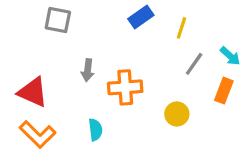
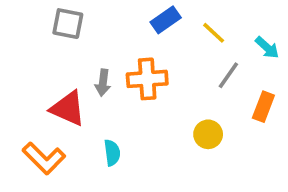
yellow line: (182, 28) -> (214, 33), turned -65
cyan arrow: (230, 56) -> (267, 48), moved
orange cross: (125, 87) -> (147, 79), moved
red triangle: (33, 92) -> (68, 108), moved

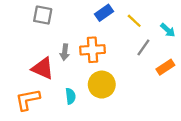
orange rectangle: (263, 107) -> (165, 67), turned 36
yellow circle: (208, 134) -> (102, 85), moved, size x1.5
orange L-shape: (44, 158) -> (28, 100), turned 124

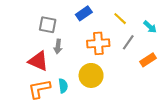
blue rectangle: (104, 13) -> (84, 13), moved
gray square: (43, 15) -> (48, 25), moved
orange cross: (92, 50) -> (98, 43), moved
orange L-shape: (28, 100) -> (39, 89), moved

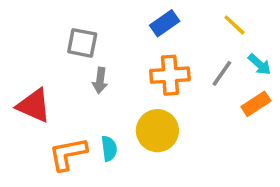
blue rectangle: (84, 13) -> (165, 23), moved
yellow line: (120, 19) -> (234, 25), moved
cyan arrow: (150, 27) -> (260, 64), moved
red triangle: (38, 61) -> (34, 106), moved

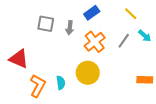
orange cross: (170, 75) -> (95, 42), turned -35
gray arrow: (100, 81) -> (70, 28), moved
orange rectangle: (256, 104) -> (145, 80), moved, turned 35
orange L-shape: (68, 154) -> (38, 86), turned 130

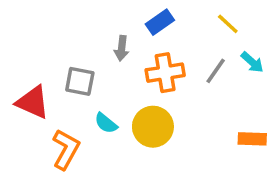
gray square: (46, 24) -> (80, 81), moved
orange cross: (95, 42) -> (165, 73), turned 30
cyan semicircle: (61, 83) -> (106, 123), moved, turned 136

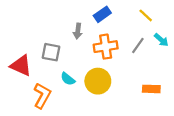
orange rectangle: (252, 139) -> (151, 89), moved

